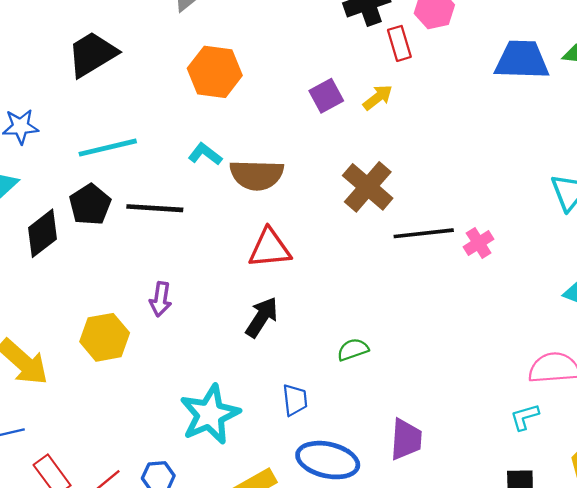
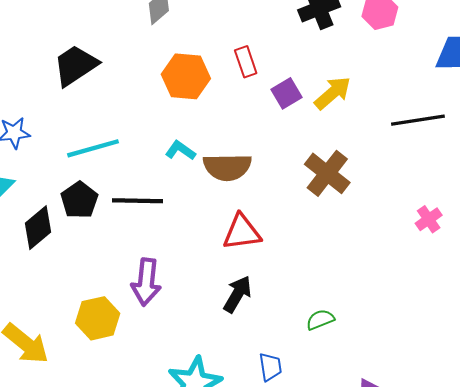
red rectangle: (399, 43) -> (246, 62), moved
yellow arrow: (378, 97) -> (333, 93), size x1.4
black line: (424, 233) -> (418, 120), moved
purple arrow: (161, 299) -> (146, 282), size x1.5

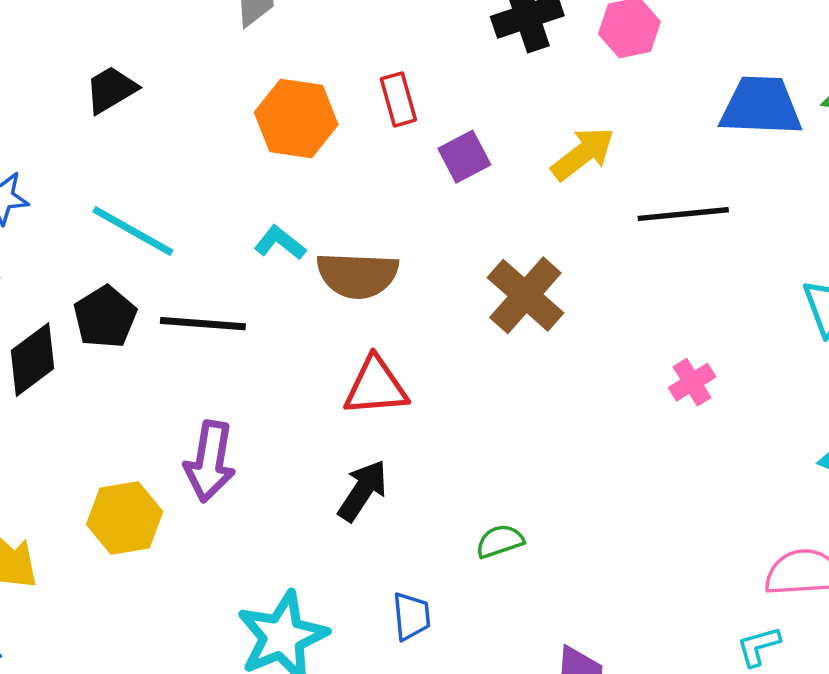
black trapezoid: (75, 65) -> (111, 90), size x0.7
yellow arrow: (333, 93) -> (583, 154), moved
cyan line: (93, 148) -> (133, 231), turned 42

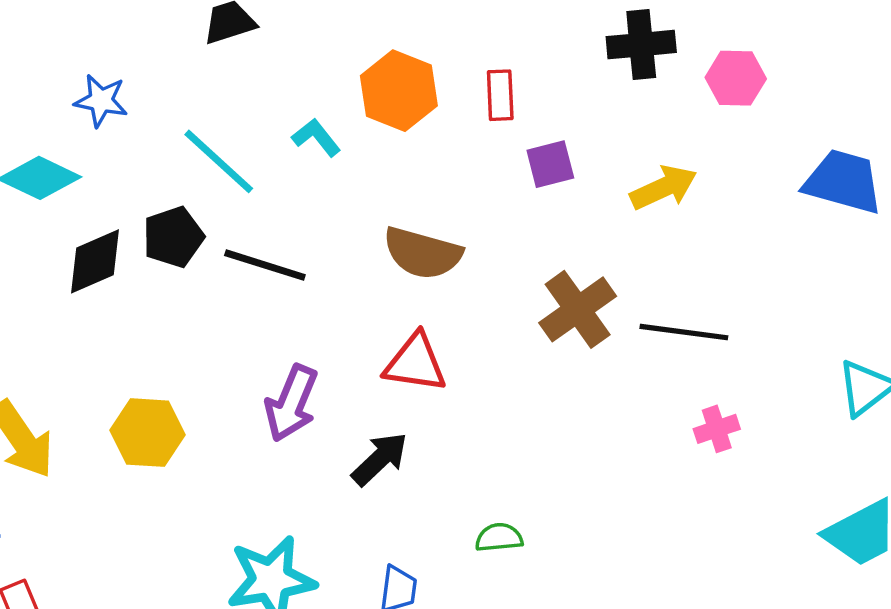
black line: (683, 214) -> (684, 332), moved
cyan L-shape: (280, 243) -> (316, 137), moved
purple arrow: (210, 461) -> (291, 403), moved

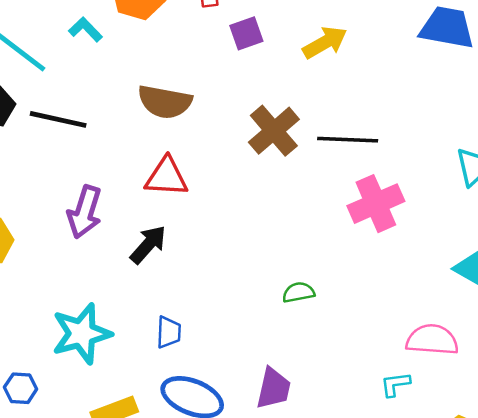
pink cross: (717, 429) -> (376, 204), size x1.8
green semicircle: (499, 538) -> (299, 292), moved

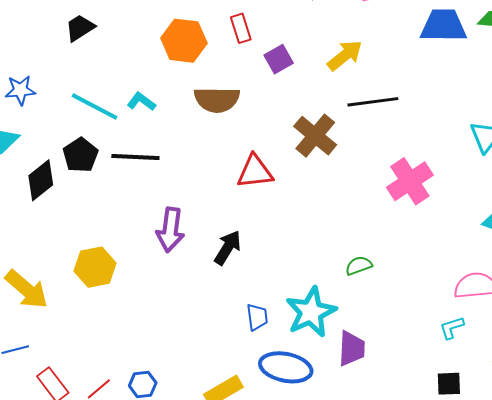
cyan L-shape: (85, 29) -> (141, 102), moved
brown semicircle: (165, 102) -> (217, 100), moved
black line: (348, 140) -> (373, 102), moved
red triangle: (167, 177) -> (255, 172), moved
cyan star: (82, 334) -> (311, 312), moved

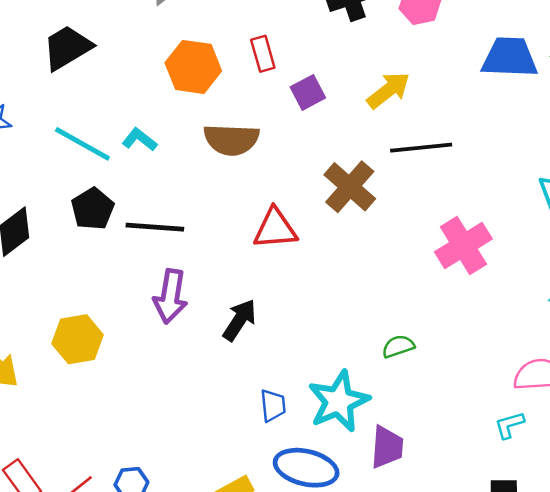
black trapezoid: (80, 28) -> (67, 48), size x1.4
black pentagon: (81, 155) -> (93, 209), moved
black line: (135, 157) -> (155, 227), moved

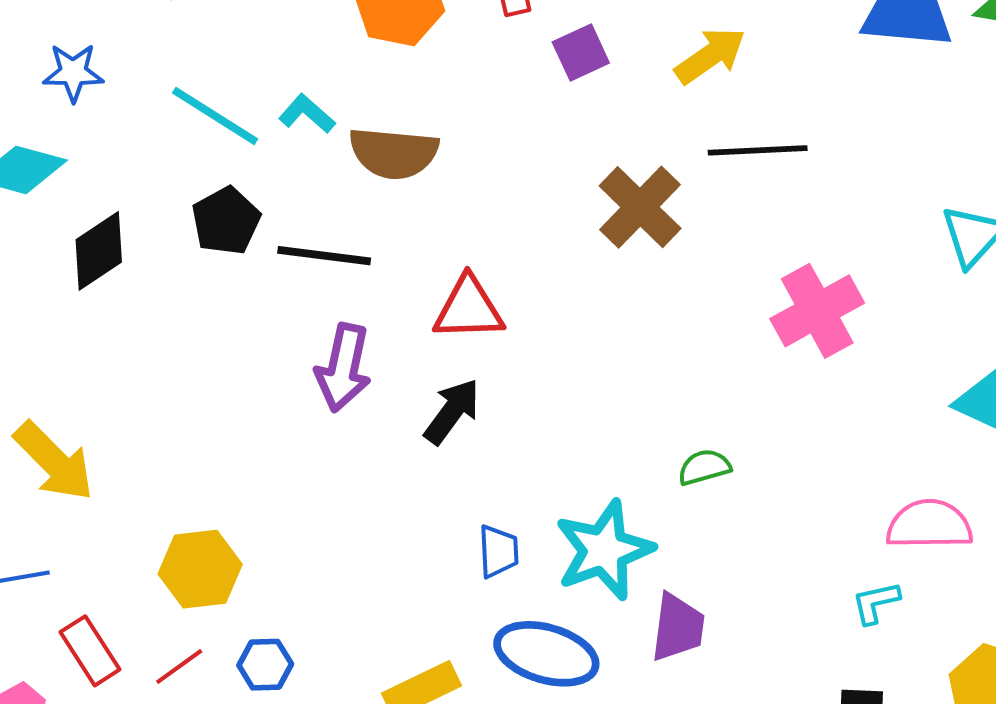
brown semicircle: (231, 140) -> (394, 153), moved
red triangle: (275, 229) -> (469, 309), moved
yellow hexagon: (78, 339) -> (200, 569), moved

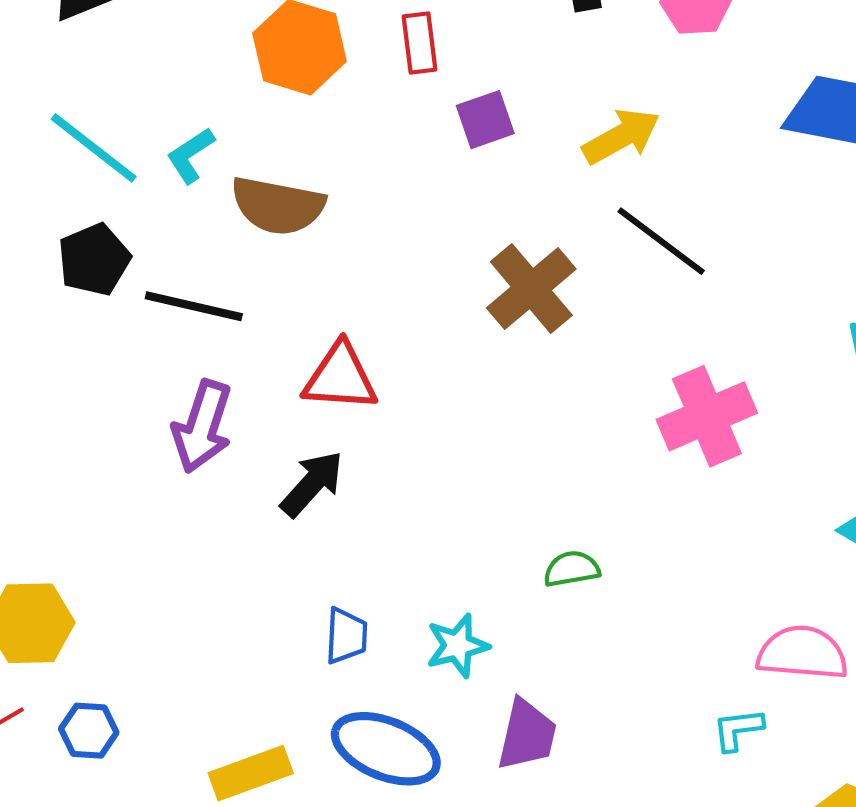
cyan L-shape: (307, 114) -> (191, 155), turned -80
black line: (758, 150) -> (661, 241), turned 34
cyan star: (604, 550) -> (457, 646), size x0.6

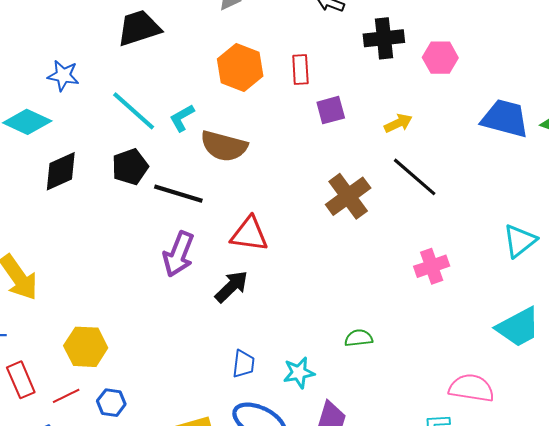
yellow arrow: (621, 136) -> (398, 123), size x0.7
pink cross: (707, 416) -> (432, 266), size x0.7

